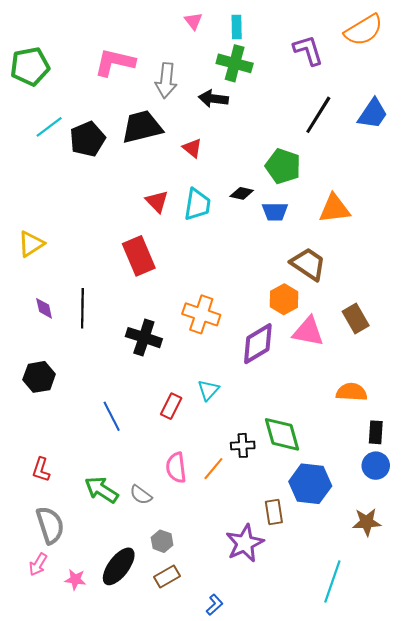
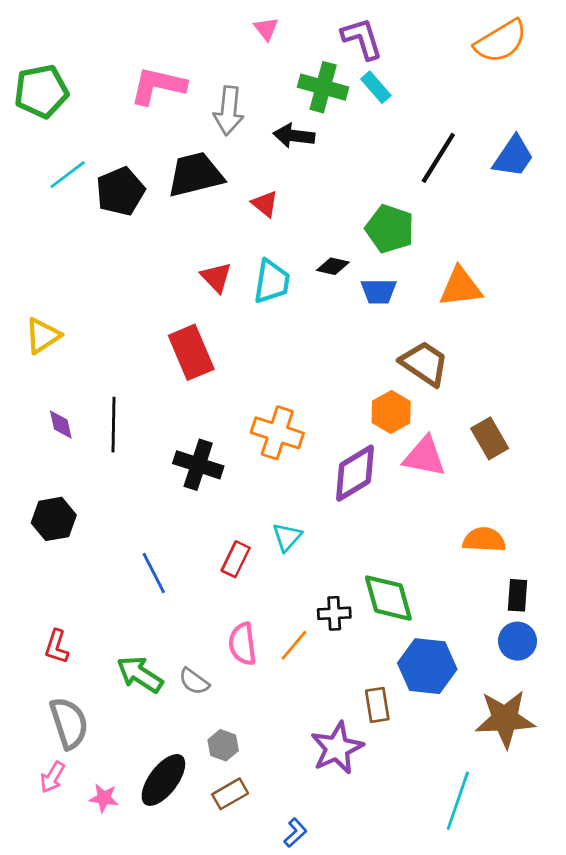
cyan rectangle: (237, 27) -> (376, 87), moved, turned -40
purple L-shape: (308, 50) -> (362, 39), moved
brown star: (367, 522) -> (505, 719), size x1.5

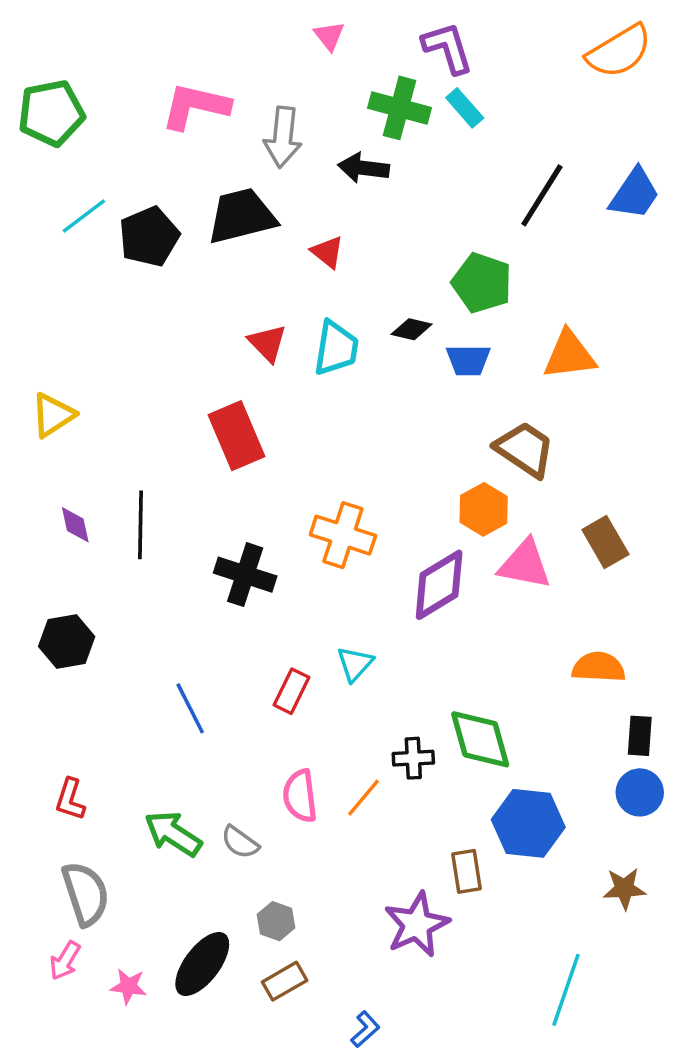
brown star: (505, 719) -> (624, 889), size x0.6

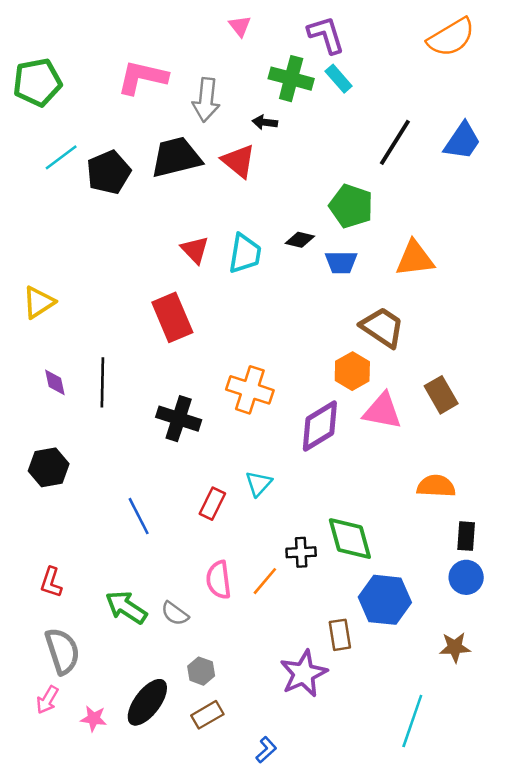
black arrow: (364, 168) -> (265, 122), size x0.7
red triangle: (327, 252) -> (239, 161), moved, size x1.4

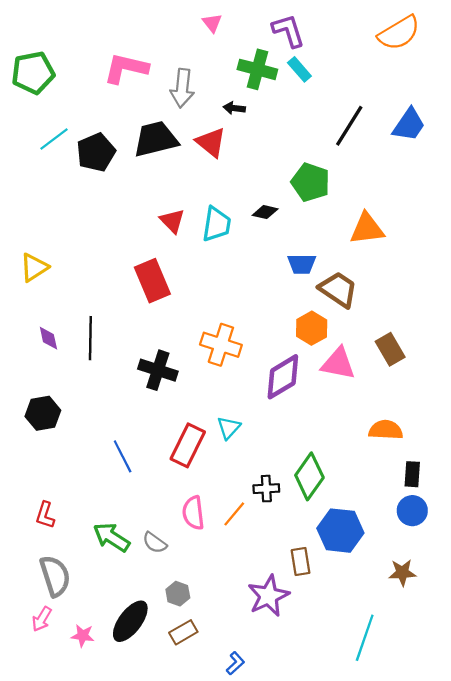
blue trapezoid: (341, 262) -> (302, 264), moved
red rectangle: (212, 504) -> (188, 445), size x1.5
green diamond: (350, 539) -> (309, 476), turned 51

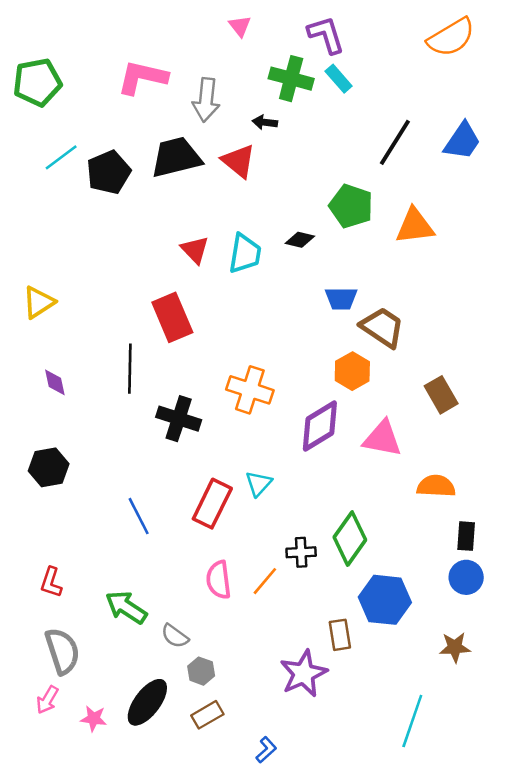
orange triangle: (367, 229) -> (415, 226), moved
black line: (90, 338) -> (130, 369), moved
pink triangle: (338, 364) -> (382, 439), moved
gray semicircle: (155, 543) -> (175, 636), moved

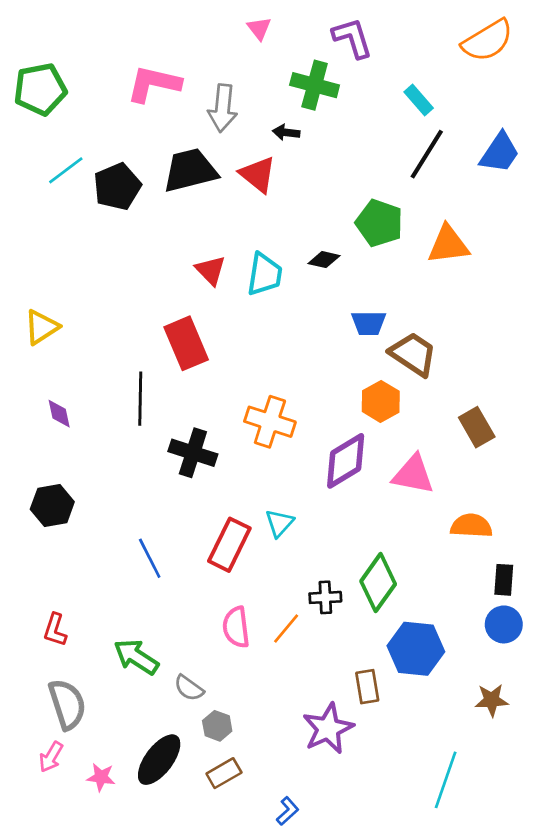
cyan rectangle: (339, 79) -> (419, 100), moved

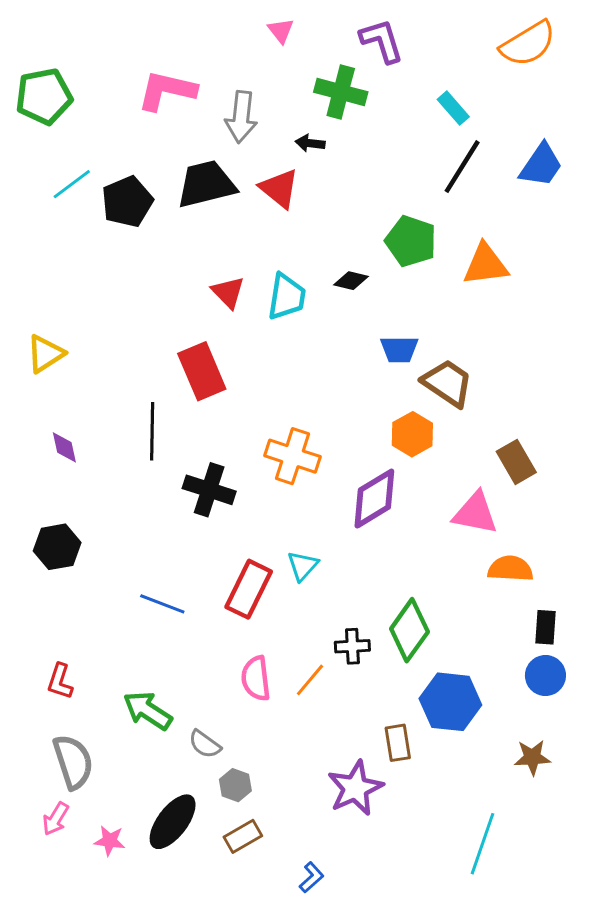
pink triangle: (413, 474) -> (475, 513), moved
blue line: (150, 558) -> (162, 604), turned -42

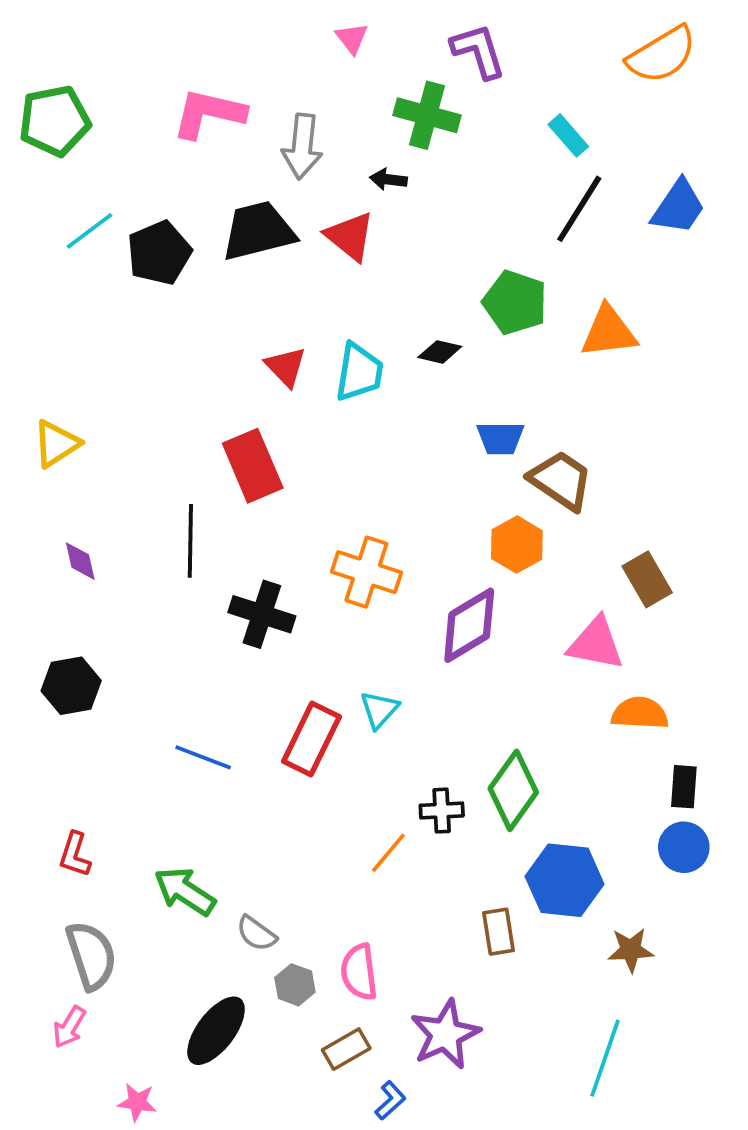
pink semicircle: (256, 678) -> (359, 972), moved
brown star: (532, 757) -> (631, 950), moved
purple star: (355, 788) -> (445, 1034), moved
brown rectangle: (243, 836) -> (346, 1049), moved
pink star: (110, 841) -> (137, 1102), moved

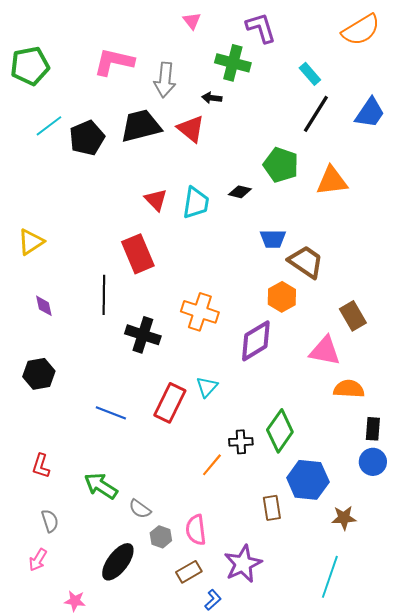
gray semicircle: (91, 955) -> (50, 521), size x0.6

